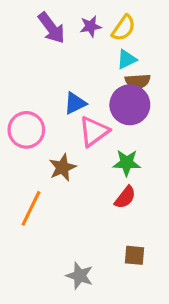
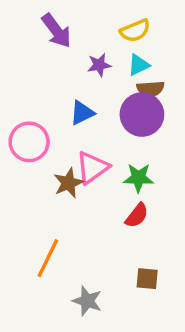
purple star: (91, 26) -> (99, 65), moved
yellow semicircle: (124, 28) -> (135, 31), turned 32
pink triangle: (94, 131) -> (92, 168), moved
orange line: (31, 208) -> (48, 258), moved

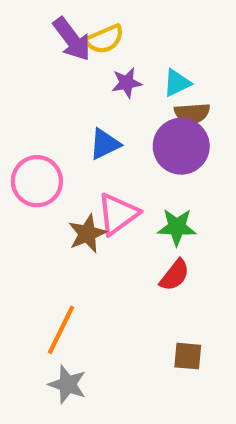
yellow semicircle: (135, 31) -> (105, 39), moved
gray star: (87, 301) -> (68, 384), moved

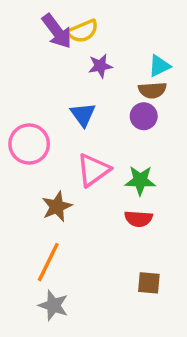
cyan triangle: (177, 83) -> (159, 66), moved
blue triangle: (105, 144) -> (83, 115), turned -40
purple circle: (181, 146) -> (144, 116), size x0.6
brown star: (87, 234) -> (57, 206), moved
red semicircle: (175, 275) -> (138, 219), turned 56

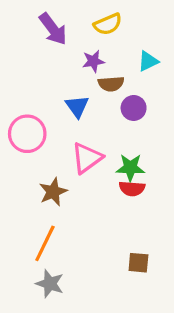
yellow semicircle: (83, 31) -> (108, 24), moved
brown semicircle: (152, 90) -> (111, 84), moved
red semicircle: (138, 219) -> (132, 189), moved

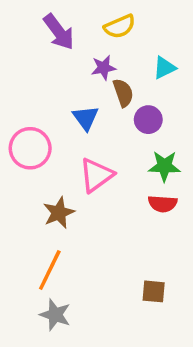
brown semicircle: (111, 84) -> (123, 93), turned -105
green star: (130, 168) -> (164, 166), moved
red semicircle: (132, 189) -> (163, 204), moved

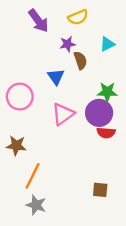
purple circle: (148, 120) -> (99, 113), moved, size x1.5
green star: (164, 166) -> (107, 92), moved
brown star: (59, 213) -> (16, 146), moved, turned 30

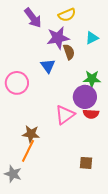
purple star: (68, 44) -> (58, 38), size x1.6
pink triangle: (63, 114) -> (65, 115), moved
brown star: (16, 146) -> (31, 134), moved
gray star: (36, 205) -> (13, 174), moved

